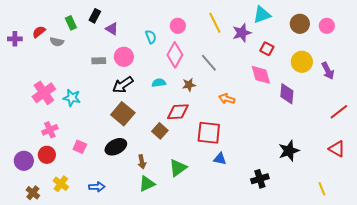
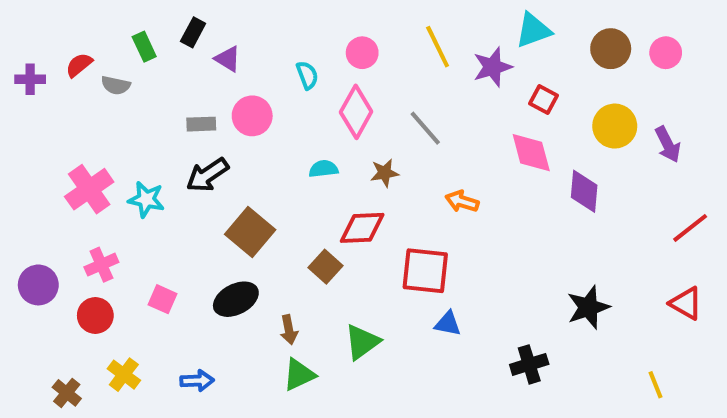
black arrow: (123, 85) -> (207, 175), moved
purple circle: (24, 161) -> (38, 285), moved

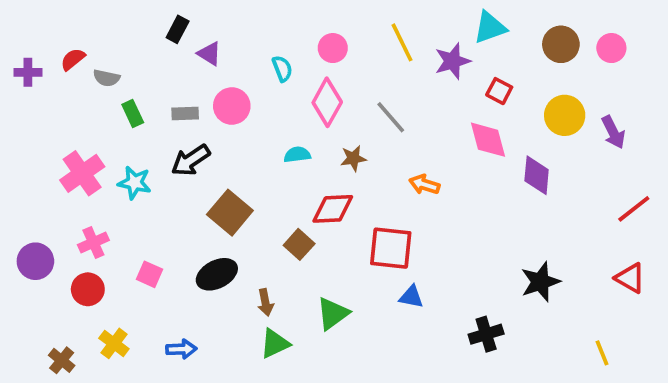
green rectangle: (144, 47) -> (133, 113), moved

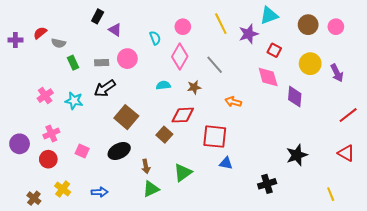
pink cross: (82, 173) -> (45, 96), size x0.7

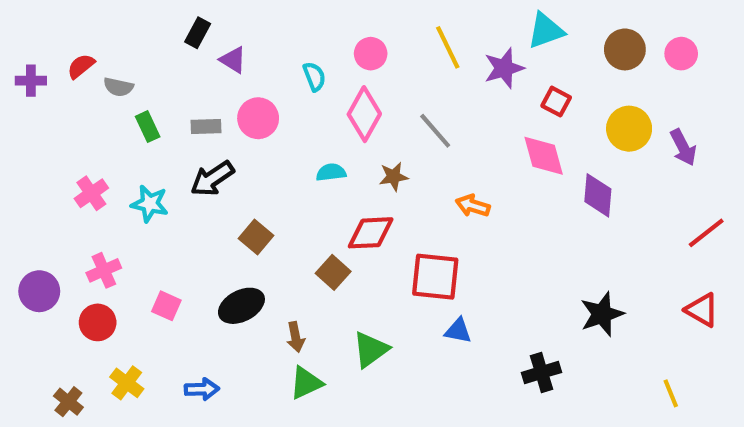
brown square: (126, 117) -> (256, 237), size x0.7

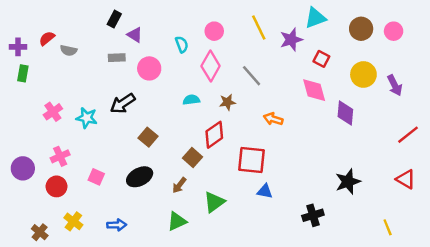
green rectangle: (148, 127) -> (23, 73), moved, turned 35
gray rectangle: (206, 127) -> (117, 58), moved
red diamond: (371, 233) -> (214, 135), turned -32
brown arrow: (296, 337) -> (179, 185), moved, turned 49

